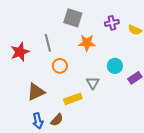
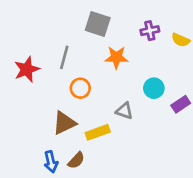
gray line: (48, 43) -> (64, 57), turned 30
gray triangle: (93, 83) -> (124, 111), turned -40
brown triangle: (36, 92) -> (64, 123), moved

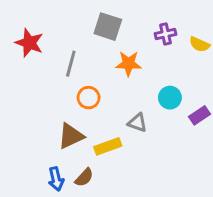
red star: (27, 69) -> (29, 43), moved, turned -30

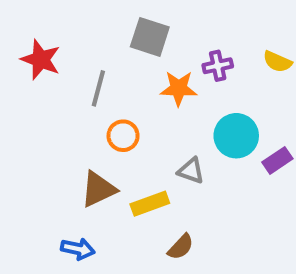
purple cross: (165, 34) -> (218, 66), moved
cyan circle: (170, 98) -> (236, 136), size x1.4
brown semicircle: (84, 177) -> (181, 247), moved
blue arrow: (56, 179) -> (78, 249), turned -65

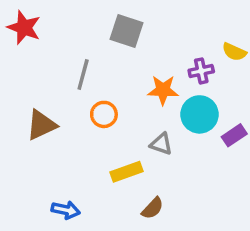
red star: (41, 60) -> (24, 28), moved
purple cross: (218, 66) -> (201, 71), moved
orange star: (179, 88) -> (163, 90), moved
brown triangle: (98, 189) -> (41, 125), moved

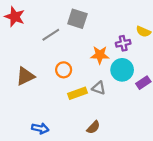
gray line: (83, 74) -> (51, 35), moved, turned 42
yellow rectangle: (127, 172) -> (77, 93), moved

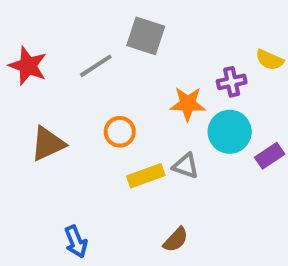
red star: (15, 17) -> (28, 66), moved
blue arrow: (40, 128) -> (76, 242), turned 56

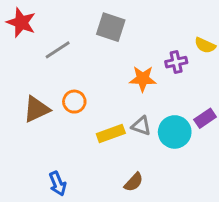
red star: (28, 66) -> (21, 23), moved
gray line: (96, 66) -> (58, 50), moved
orange circle: (120, 132) -> (74, 102), moved
cyan circle: (230, 132) -> (175, 132), moved

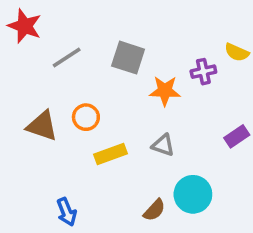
gray square: (111, 27) -> (128, 58), moved
brown triangle: (36, 109) -> (42, 126), turned 44
cyan circle: (175, 132) -> (193, 194), moved
yellow rectangle: (111, 133) -> (110, 154), moved

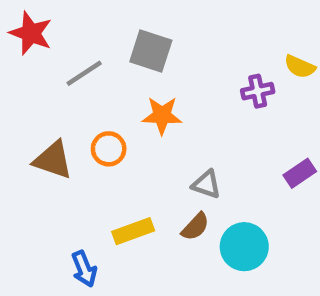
gray square: (128, 58) -> (151, 51), moved
orange star: (165, 91) -> (162, 115), moved
yellow rectangle: (110, 154) -> (133, 231), moved
brown semicircle: (154, 210) -> (195, 227), moved

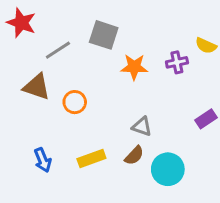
orange star: (162, 115) -> (134, 67), moved
brown triangle: (53, 160) -> (37, 87), moved
blue arrow: (84, 269) -> (43, 160), moved

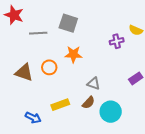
gray line: (58, 50) -> (38, 33), turned 30
orange star: (134, 67) -> (73, 54), moved
brown triangle: (37, 87) -> (24, 72), moved
blue arrow: (43, 160) -> (33, 118), moved, turned -42

